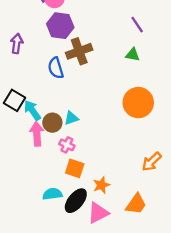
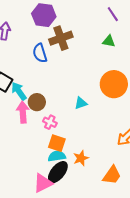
cyan triangle: (71, 118) -> (81, 103), moved
cyan semicircle: (52, 194) -> (57, 156), moved
pink triangle: (98, 213) -> (43, 183), moved

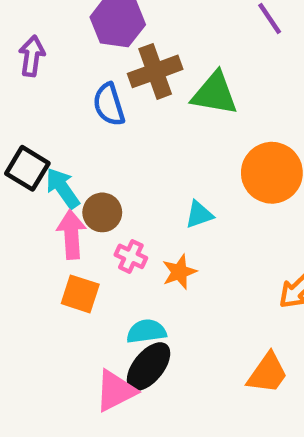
green triangle: (109, 41) -> (215, 93), moved, size x1.6
orange square: (57, 143) -> (80, 294), moved
orange star: (81, 158) -> (179, 272), moved

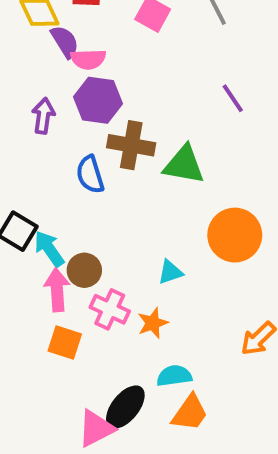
purple arrow: (32, 56) -> (43, 116), moved
brown cross: (155, 71) -> (131, 145), turned 30
pink cross: (131, 256) -> (110, 309), size x1.4
cyan semicircle: (146, 331) -> (174, 376), moved
orange trapezoid: (267, 373) -> (190, 413), moved

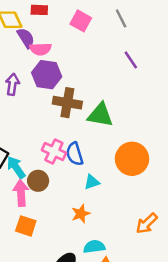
purple line: (233, 98) -> (131, 60), moved
blue semicircle: (90, 174) -> (75, 154), moved
pink cross: (110, 309) -> (54, 151), moved

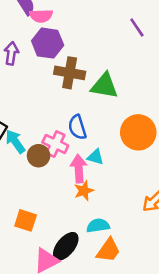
pink cross: (54, 151) -> (55, 144), moved
cyan triangle: (92, 182) -> (95, 157), turned 35
pink arrow: (21, 193) -> (79, 169), moved
orange square: (26, 226) -> (26, 220), moved

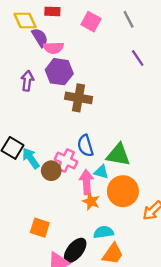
green triangle: (105, 86) -> (118, 155), moved
orange circle: (138, 132) -> (123, 191), moved
orange star: (84, 191) -> (91, 201), turned -30

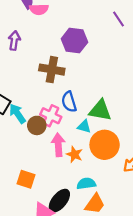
purple hexagon: (59, 72) -> (74, 40), moved
brown cross: (79, 98) -> (52, 70), moved
pink arrow: (86, 182) -> (58, 145), moved

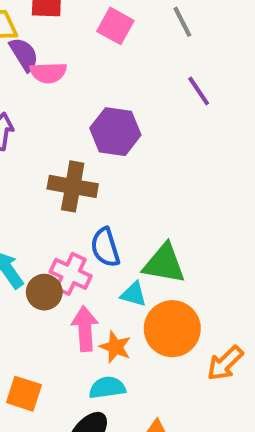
cyan semicircle: (86, 183) -> (107, 388), moved

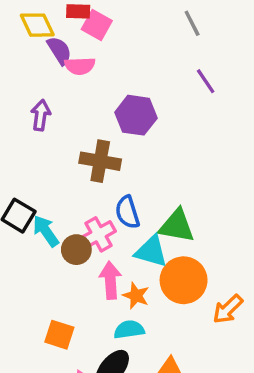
pink square: (115, 26) -> (97, 25), moved
pink cross: (71, 274) -> (98, 234), turned 36
cyan triangle: (134, 294) -> (151, 251), size x1.5

